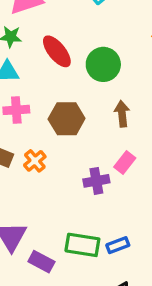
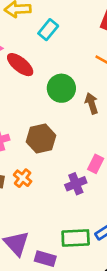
red ellipse: (57, 51) -> (20, 65), moved
brown arrow: (122, 114) -> (92, 103), moved

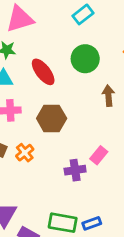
red ellipse: (20, 65) -> (43, 72), moved
green circle: (61, 88) -> (85, 59), moved

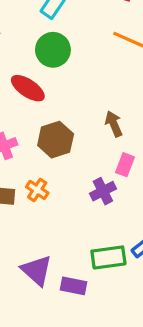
green circle: (85, 59) -> (53, 50), moved
brown arrow: (108, 96) -> (114, 124), moved

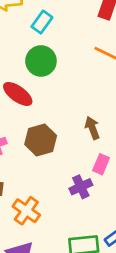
orange cross: (37, 190) -> (26, 211), moved, size x1.4

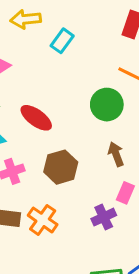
green circle: (41, 61) -> (107, 105), moved
orange cross: (26, 211) -> (43, 220), moved

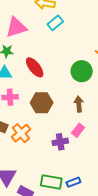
cyan rectangle: (62, 41) -> (55, 23), moved

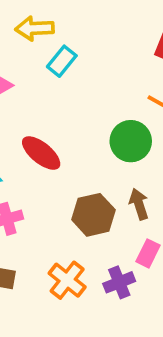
brown hexagon: (42, 103) -> (93, 215), moved
orange cross: (21, 133) -> (67, 280), moved

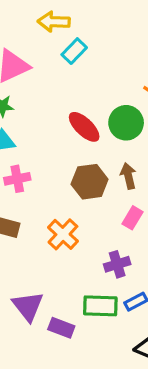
red ellipse: (41, 153) -> (84, 127), moved
purple cross: (119, 282) -> (117, 264), moved

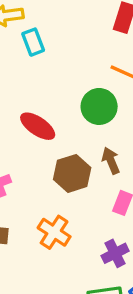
cyan rectangle: (74, 51) -> (33, 42), turned -55
red ellipse: (84, 127) -> (38, 126), moved

